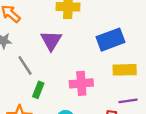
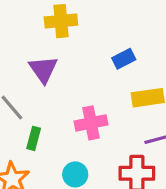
blue rectangle: (111, 40) -> (124, 59), size x0.6

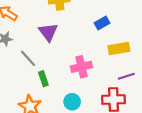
green rectangle: (34, 138) -> (43, 79), turned -32

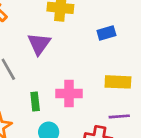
blue rectangle: (102, 23) -> (106, 33), moved
green rectangle: (43, 79) -> (35, 101), moved

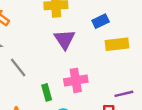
purple triangle: (39, 44) -> (65, 39), moved
yellow rectangle: (118, 82) -> (117, 44), moved

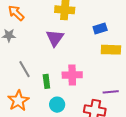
purple triangle: (65, 39) -> (55, 38), moved
gray line: (18, 68) -> (25, 69), moved

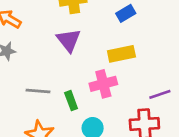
yellow rectangle: (111, 50) -> (121, 54), moved
gray line: (25, 69) -> (38, 91), turned -42

